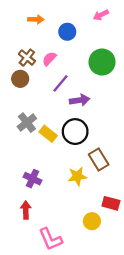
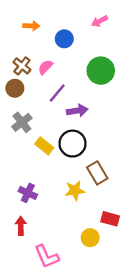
gray cross: (27, 123) -> (22, 122), moved

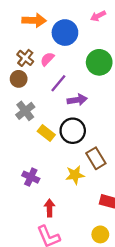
orange arrow: (31, 26) -> (34, 20), size x1.5
blue circle: (64, 39) -> (65, 33), size x1.5
red arrow: (21, 226) -> (50, 208), moved
yellow circle: (90, 238) -> (100, 234), moved

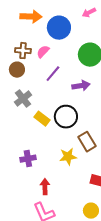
brown cross: (25, 58) -> (23, 51), turned -35
purple arrow: (77, 100) -> (81, 86), moved
purple cross: (31, 177) -> (28, 159), turned -35

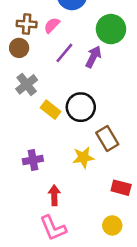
purple arrow: (81, 86) -> (93, 57), moved, turned -54

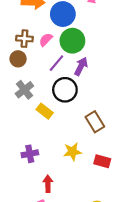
green circle: (111, 29) -> (72, 41), moved
black circle: (81, 107) -> (65, 90), moved
brown rectangle: (107, 139) -> (95, 122), moved
red rectangle: (121, 188) -> (102, 161), moved

